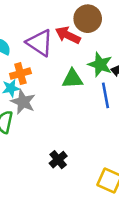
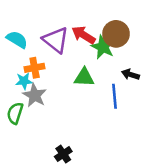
brown circle: (88, 19) -> (116, 34), moved
green star: (100, 65) -> (103, 47), moved

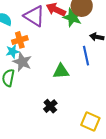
green triangle: (84, 77) -> (61, 71), moved

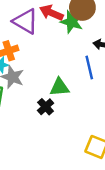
black cross: (50, 106) -> (46, 107), moved

